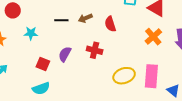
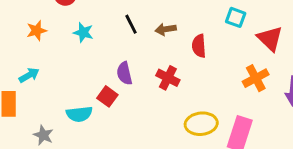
black line: (61, 20) -> (131, 24), turned 48
purple semicircle: (65, 54) -> (124, 73), turned -56
red square: (43, 64) -> (107, 96), moved

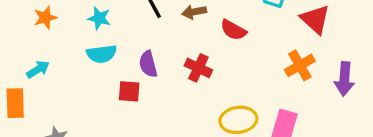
red semicircle: (199, 46) -> (233, 30), turned -55
red square: (107, 96) -> (129, 91), turned -30
cyan semicircle: (79, 114) -> (102, 54), moved

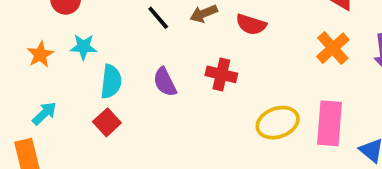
cyan star: (99, 18) -> (83, 47), moved
cyan semicircle: (102, 54) -> (111, 82), turned -64
red square: (129, 91) -> (107, 122), moved, turned -35

